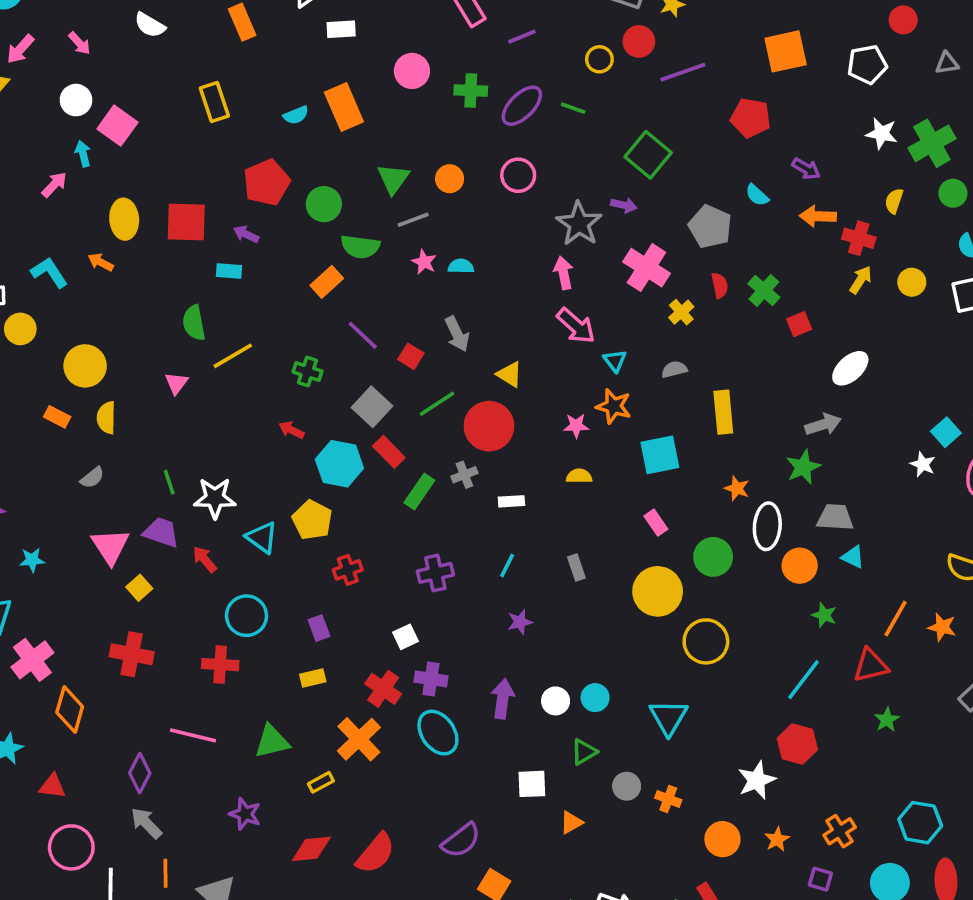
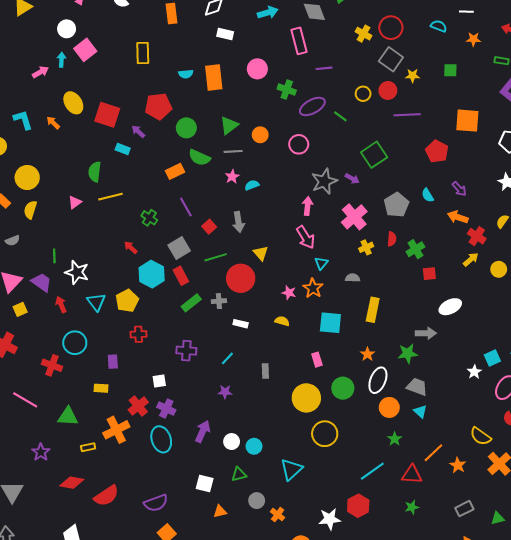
yellow ellipse: (124, 219) -> (73, 103), turned -45
cyan semicircle: (461, 266) -> (252, 185), turned -40

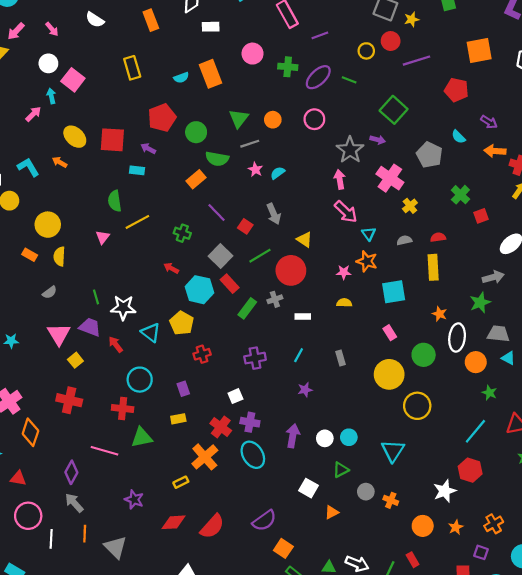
red semicircle: (392, 239) -> (438, 237), moved, turned -88
green triangle: (68, 417) -> (142, 437), moved
white square: (205, 483) -> (308, 488), turned 30

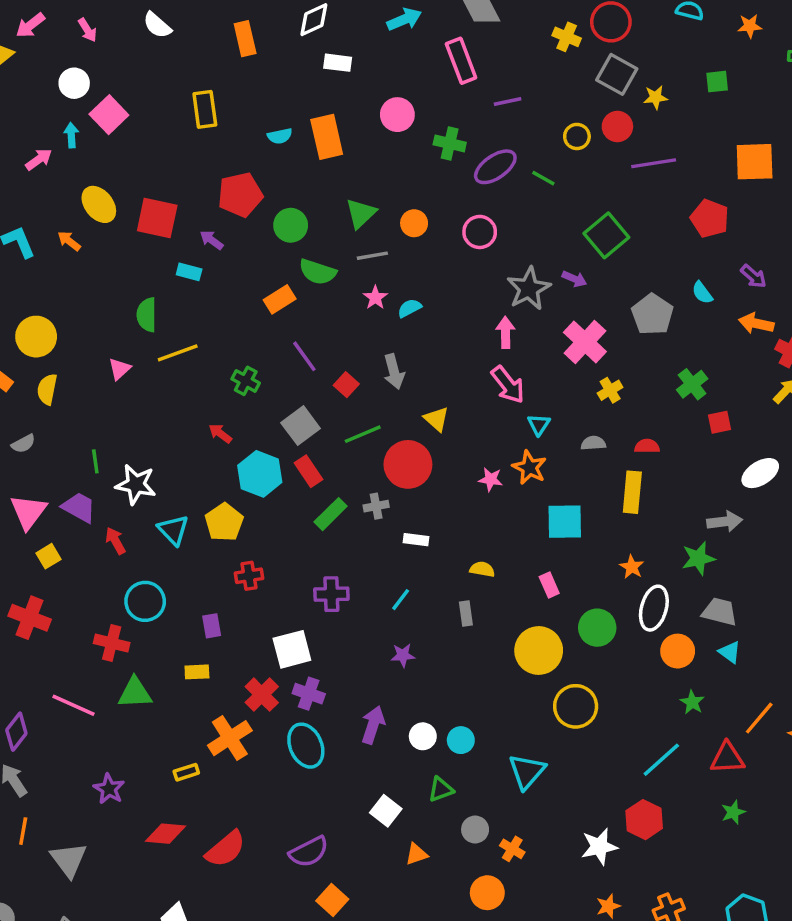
yellow semicircle: (344, 303) -> (482, 569), moved
white square: (235, 396) -> (292, 649), size x1.6
orange circle: (423, 526) -> (487, 893), moved

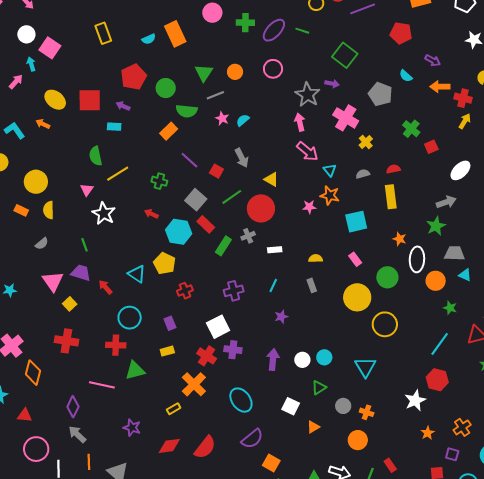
white star: (136, 484) -> (104, 213), moved, turned 30
cyan ellipse: (306, 746) -> (241, 400), moved

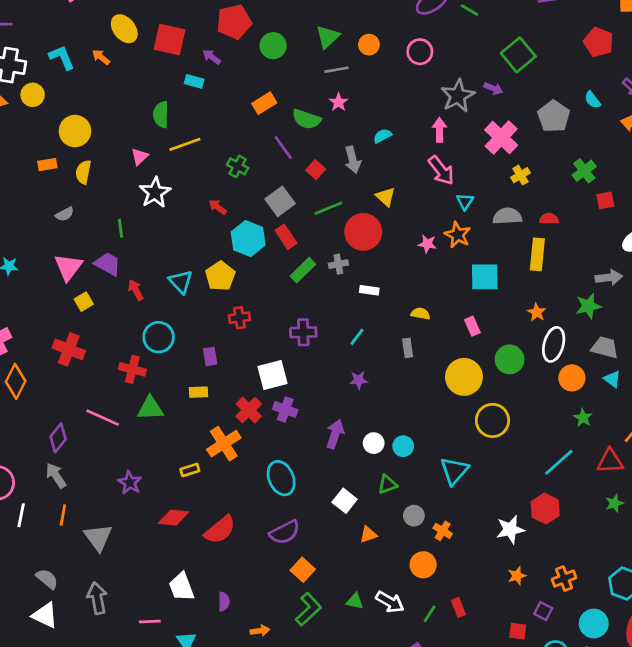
green semicircle: (187, 111) -> (307, 119), moved
cyan semicircle: (243, 120) -> (382, 136), moved
gray semicircle: (363, 174) -> (507, 216), size x1.5
orange rectangle: (21, 210) -> (47, 165), turned -48

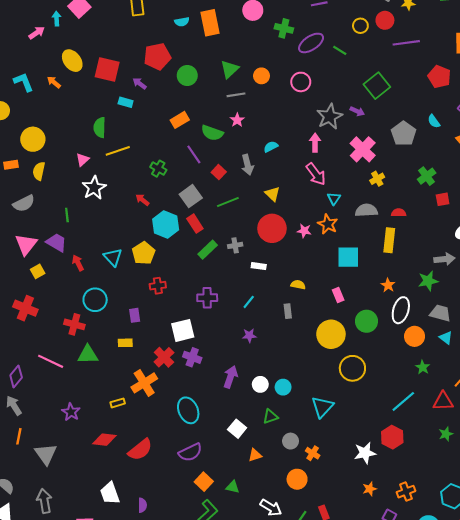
gray semicircle: (65, 214) -> (24, 203), size x1.5
red circle: (363, 232) -> (272, 228), moved
green triangle: (355, 601) -> (233, 487), moved

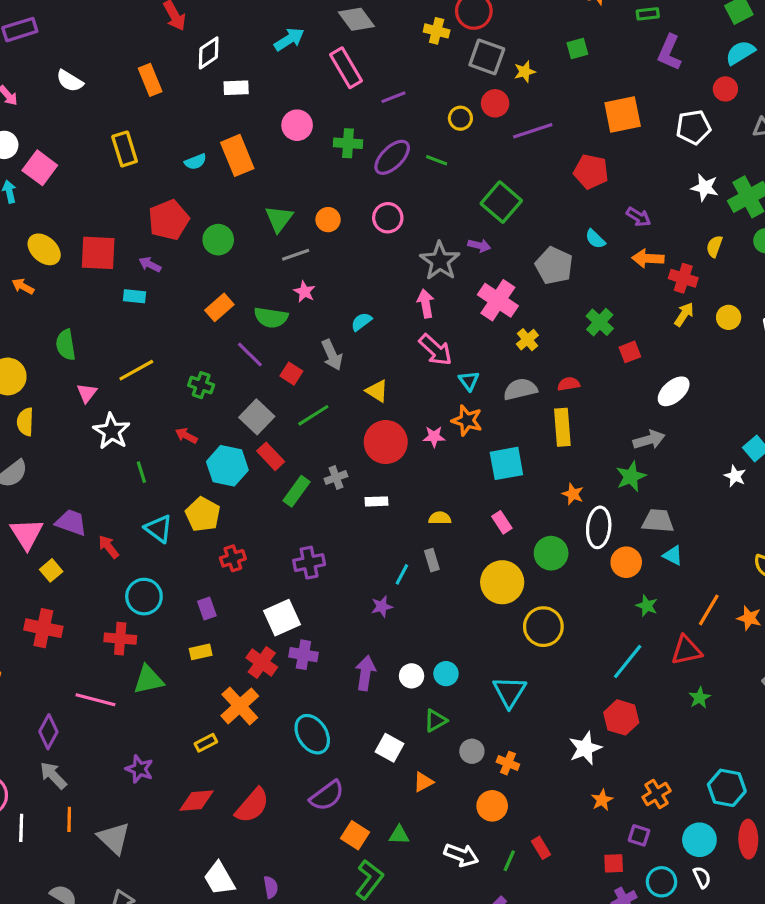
green semicircle: (100, 127) -> (66, 345), moved
green line: (67, 215) -> (141, 472), moved
cyan line: (249, 302) -> (402, 574), moved

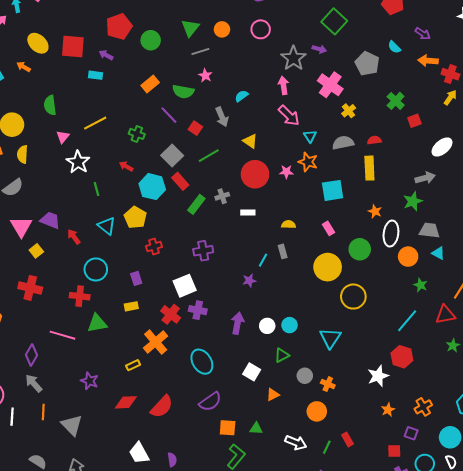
orange square: (355, 835) -> (228, 428), turned -30

